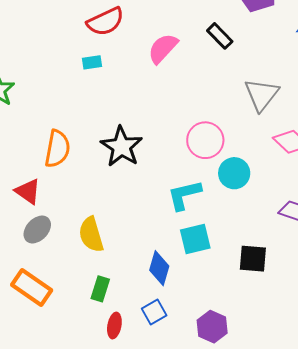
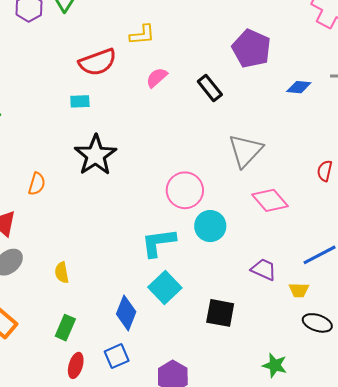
pink semicircle: (163, 48) -> (157, 78), moved, size x0.7
black star: (122, 147) -> (96, 155), moved
orange semicircle: (57, 149) -> (37, 184), size x0.6
yellow semicircle: (91, 235) -> (62, 273), size x0.6
cyan square: (195, 239) -> (165, 287), turned -36

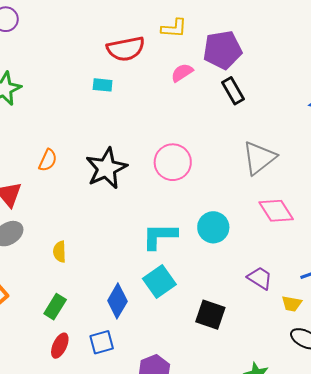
purple pentagon: (251, 49) -> (222, 50), moved, turned 30
black star: (96, 155) -> (106, 168), moved
pink circle: (185, 190) -> (173, 162), moved

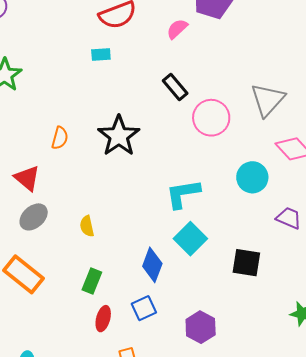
black rectangle: (233, 91) -> (175, 87), moved
pink circle: (173, 162) -> (211, 118), moved
cyan circle: (213, 227) -> (252, 177), moved

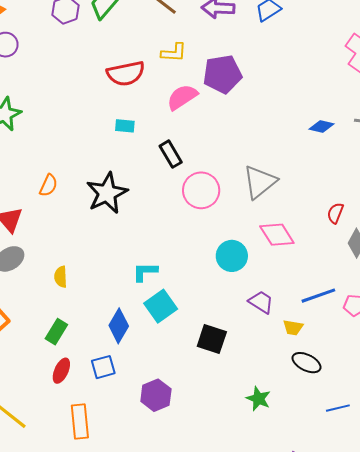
pink semicircle: (177, 29) -> (182, 97), size x1.4
cyan rectangle: (101, 55) -> (125, 126), moved
cyan L-shape: (183, 194) -> (145, 272), moved, size x0.7

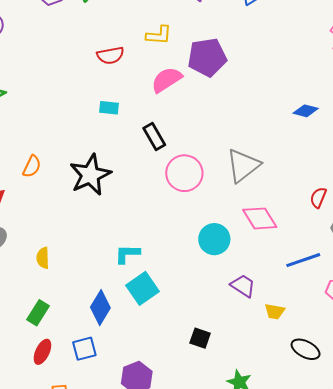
red semicircle: (126, 74) -> (110, 55), size x0.7
blue line: (318, 296) -> (303, 260), moved
black square: (212, 339) -> (200, 338), moved, size x0.7
black ellipse: (307, 363) -> (306, 349), moved

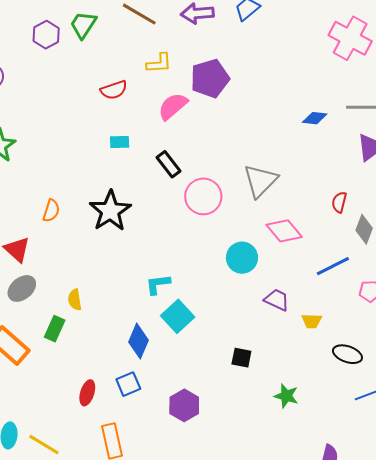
green rectangle: (38, 313) -> (55, 329), moved

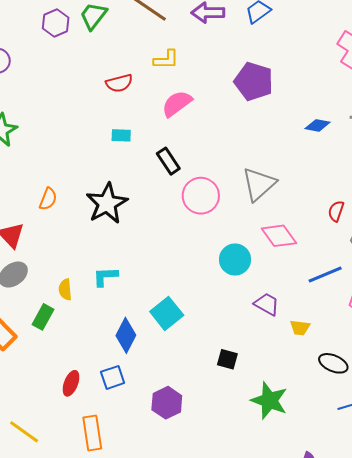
purple pentagon: (210, 78) -> (254, 81), moved, turned 30
cyan L-shape: (158, 284) -> (105, 277), moved
green star: (286, 396) -> (269, 401), size x1.5

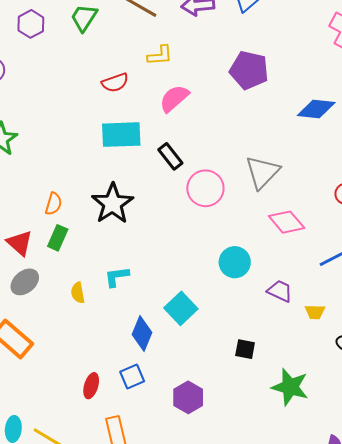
purple hexagon: (56, 23) -> (31, 24), moved
blue diamond: (318, 125) -> (316, 109), size x1.5
cyan rectangle: (121, 135) -> (121, 135), size x2.0
cyan circle: (235, 259) -> (235, 262), moved
green rectangle: (43, 317) -> (58, 238), moved

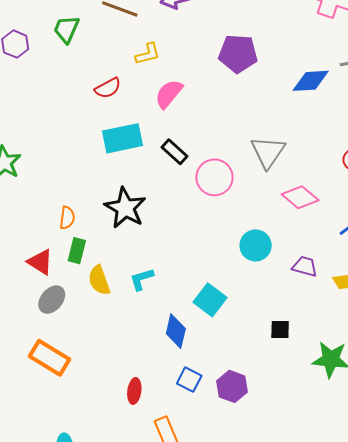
yellow semicircle: (78, 293) -> (99, 280), moved, size x1.4
blue square: (132, 377) -> (189, 380), moved, turned -30

